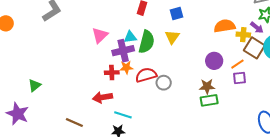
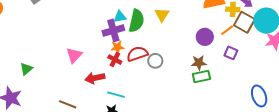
pink triangle: (100, 35) -> (74, 55), moved
orange line: (237, 64) -> (227, 30), moved
red cross: (112, 73) -> (115, 60), moved, turned 32
purple square: (240, 78) -> (231, 53), turned 32

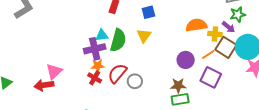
purple square: (231, 53) -> (211, 77), size x1.5
red semicircle: (137, 54) -> (117, 73), turned -35
red arrow: (95, 78) -> (44, 85), moved

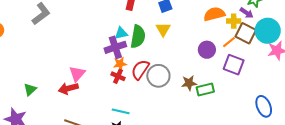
gray circle: (135, 81) -> (158, 76), size x1.5
brown star: (178, 85) -> (189, 83), moved

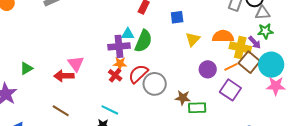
yellow cross: (234, 21) -> (240, 47), size x1.5
yellow triangle: (163, 29) -> (193, 39), moved
pink triangle: (77, 74) -> (76, 64), turned -30

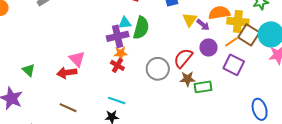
purple arrow: (255, 42) -> (203, 25), moved
green triangle: (26, 68) -> (29, 70), turned -40
red semicircle: (138, 74) -> (183, 58), moved

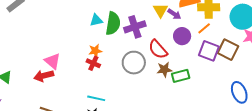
brown square: (249, 35) -> (228, 50), moved
purple cross: (118, 36) -> (135, 27), moved
red semicircle: (183, 58) -> (158, 49), turned -75

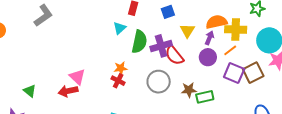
purple arrow: (174, 14) -> (209, 38), moved, turned -104
cyan triangle: (96, 20) -> (120, 28), moved, turned -32
red semicircle: (158, 49) -> (174, 55), moved
brown square: (228, 50) -> (253, 73), turned 35

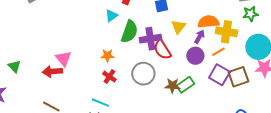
red cross: (118, 81) -> (109, 77), moved
green rectangle: (205, 97) -> (185, 85), moved, turned -30

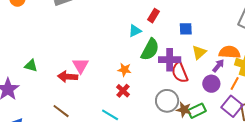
orange line: (218, 52) -> (235, 83), turned -40
green triangle: (14, 66) -> (31, 66), turned -40
gray circle: (143, 74) -> (167, 101), moved

